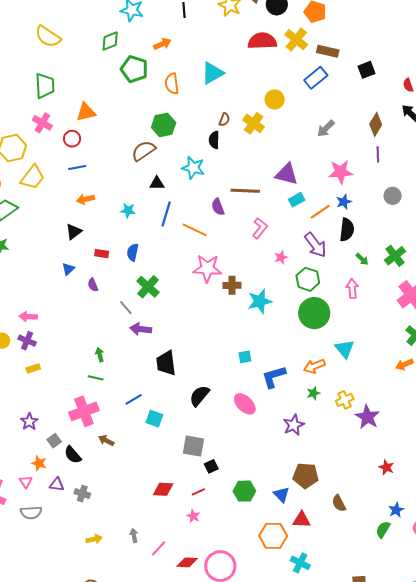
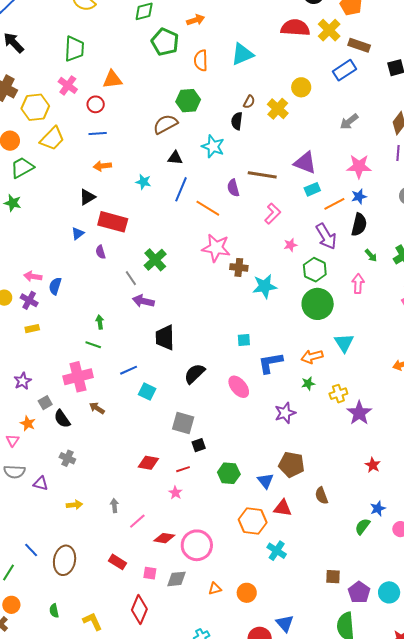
blue semicircle: (133, 252) -> (55, 286), moved
red rectangle: (102, 254) -> (113, 222), size x2.0
purple triangle: (57, 485) -> (41, 483), moved

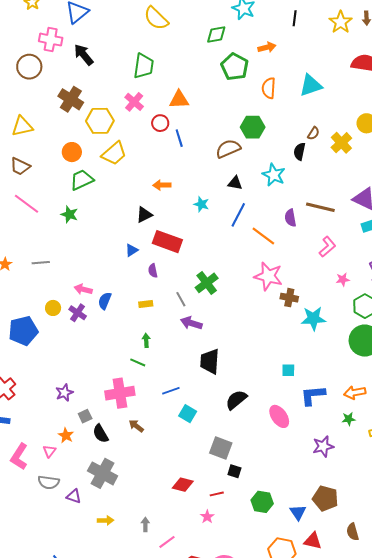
blue line: (98, 134) -> (179, 138), moved, turned 72
yellow rectangle: (32, 329) -> (146, 304), moved
black square: (199, 445) -> (234, 471), turned 32
gray cross: (67, 458) -> (103, 473), size x1.8

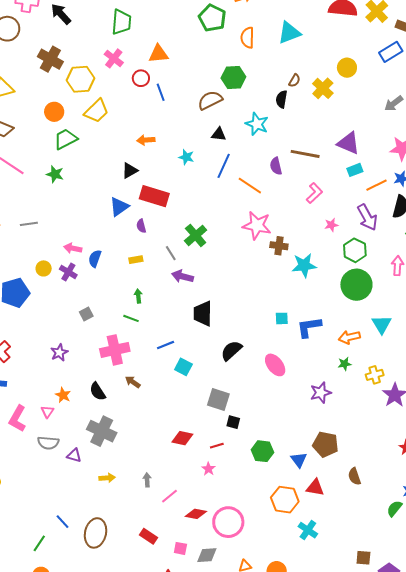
blue triangle: (132, 250) -> (119, 207), size x1.5
blue L-shape: (313, 395) -> (309, 327), moved
gray square: (85, 416) -> (86, 314), moved

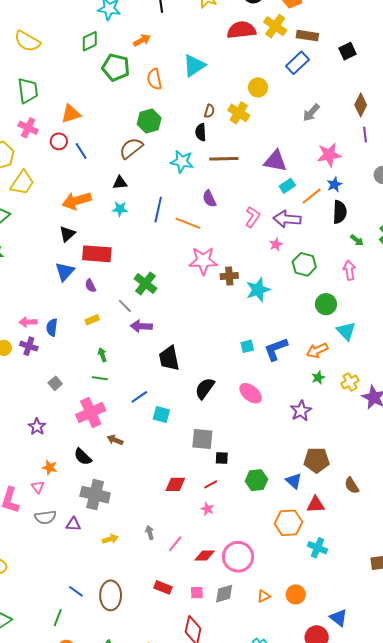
black triangle: (219, 134) -> (120, 183), moved
orange arrow: (146, 140) -> (77, 201), size x1.6
brown line: (305, 154) -> (224, 159), moved
purple arrow: (367, 217) -> (287, 219), moved, turned 136
green circle: (356, 285) -> (326, 304), moved, size x0.7

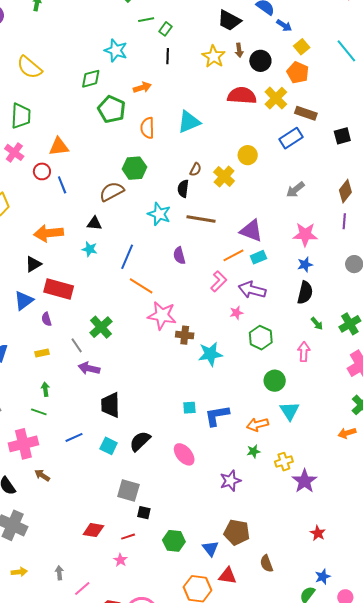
orange line: (312, 196) -> (233, 255), moved
orange line: (188, 223) -> (141, 286), moved
cyan square: (161, 415) -> (109, 446), moved

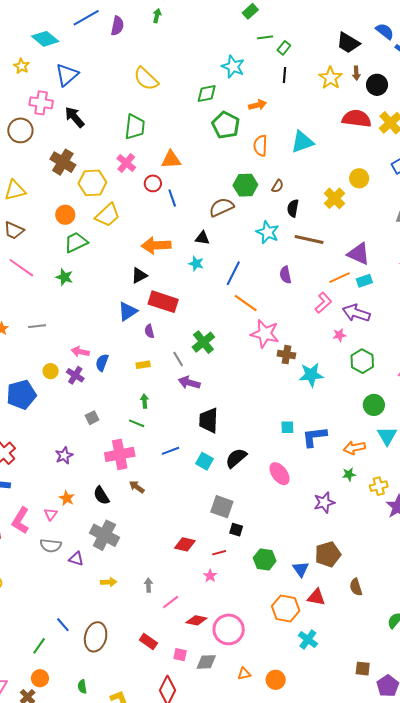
brown semicircle: (196, 169) -> (278, 186), moved
brown pentagon: (237, 532) -> (328, 554), turned -30

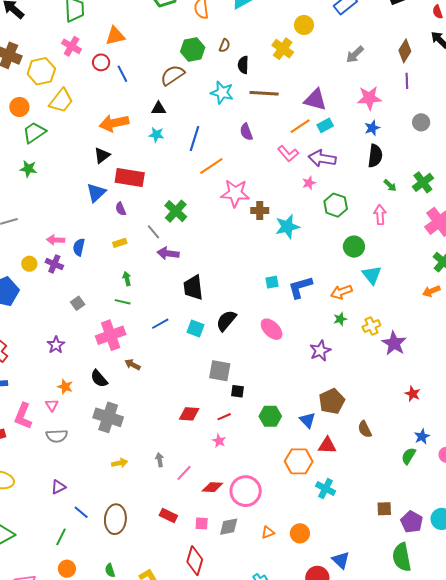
orange line: (246, 303) -> (211, 166), turned -60
pink L-shape: (323, 303) -> (288, 154), turned 100
purple triangle: (76, 559) -> (58, 487), moved, turned -35

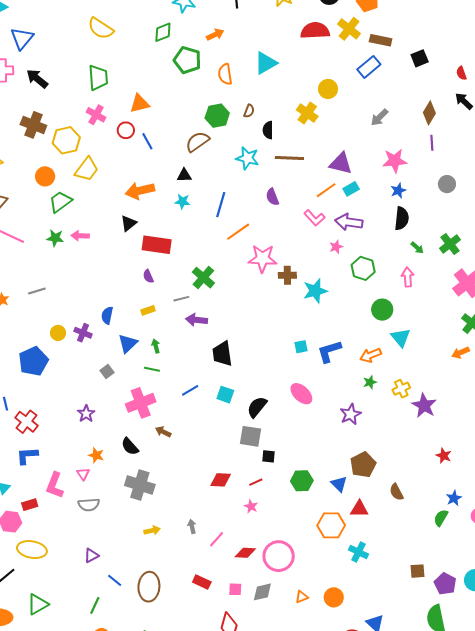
blue triangle: (96, 193) -> (128, 343), moved
gray line: (153, 232) -> (181, 299), turned -63
pink arrow: (56, 240) -> (80, 236), moved
black semicircle: (226, 321) -> (257, 407), moved

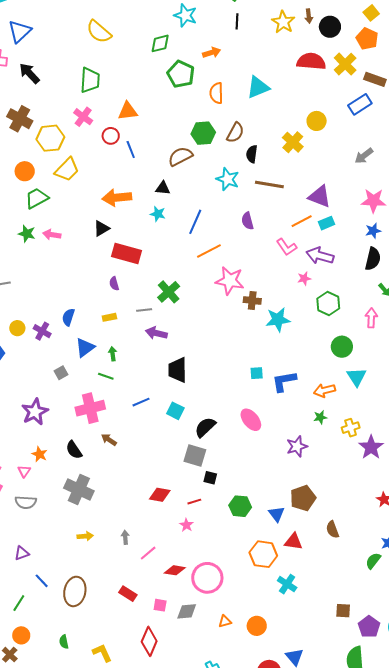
brown semicircle: (249, 111) -> (235, 133), size x1.5
purple star: (86, 414) -> (35, 412), size x1.5

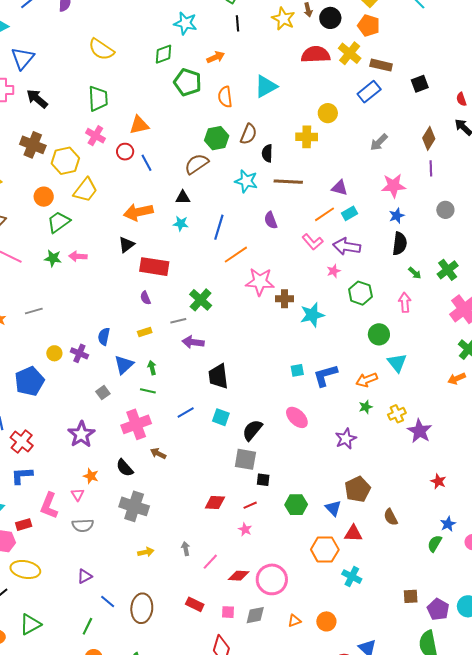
yellow cross: (293, 142) -> (307, 137), turned -35
purple triangle: (320, 196) -> (340, 188), size x0.7

